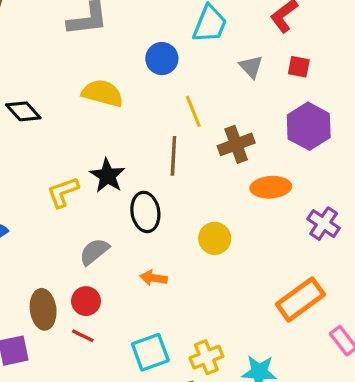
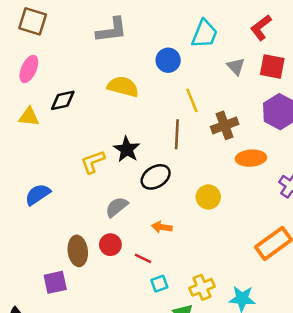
red square: (299, 67) -> (272, 66), size x1.5
black diamond: (23, 111) -> (63, 100), turned -60
black ellipse: (145, 212) -> (156, 177), turned 68
red line: (83, 336) -> (143, 258), moved
cyan square: (150, 352) -> (159, 284), size x0.6

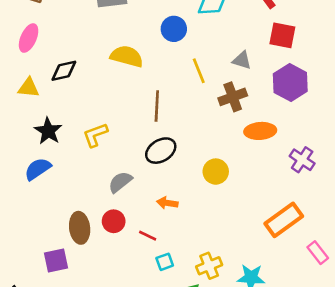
gray triangle: (236, 66) -> (242, 60), moved, turned -30
brown line: (177, 134) -> (157, 106), moved
black star: (127, 149) -> (48, 131), moved

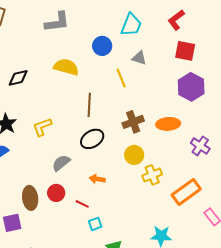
gray triangle: (242, 60) -> (139, 58), moved
brown cross: (233, 97) -> (133, 122), moved
yellow cross: (209, 266) -> (152, 175), moved

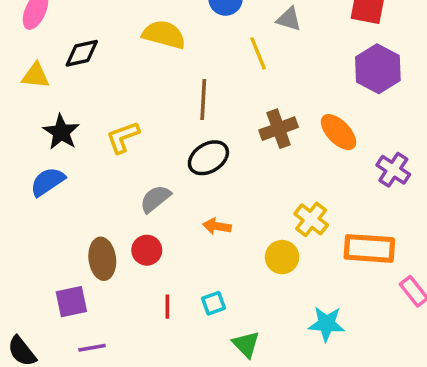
orange ellipse: (168, 124) -> (338, 132), turned 50
yellow circle: (134, 155) -> (282, 257), moved
yellow cross: (152, 175) -> (311, 219), turned -30
orange rectangle: (186, 192) -> (369, 248), turned 40
red line: (82, 204) -> (167, 307), moved, turned 64

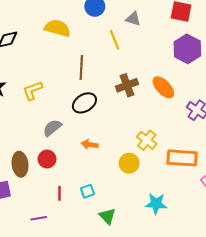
purple line: (92, 348) -> (39, 218), moved

